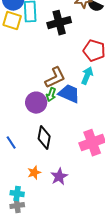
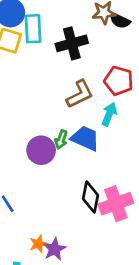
brown L-shape: (55, 78) -> (80, 94), moved
black diamond: (44, 138) -> (91, 197), moved
purple star: (59, 177) -> (54, 249), moved

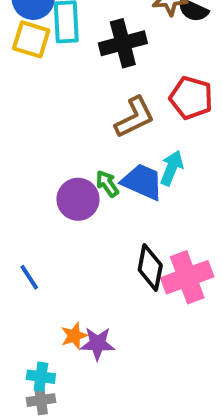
cyan arrow: (109, 114) -> (172, 168), moved
green arrow: (61, 140) -> (107, 184), turned 126
purple star: (54, 249) -> (97, 344), turned 30

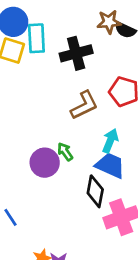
blue trapezoid: (142, 182) -> (110, 165), moved
black diamond: (150, 268) -> (95, 191), moved

